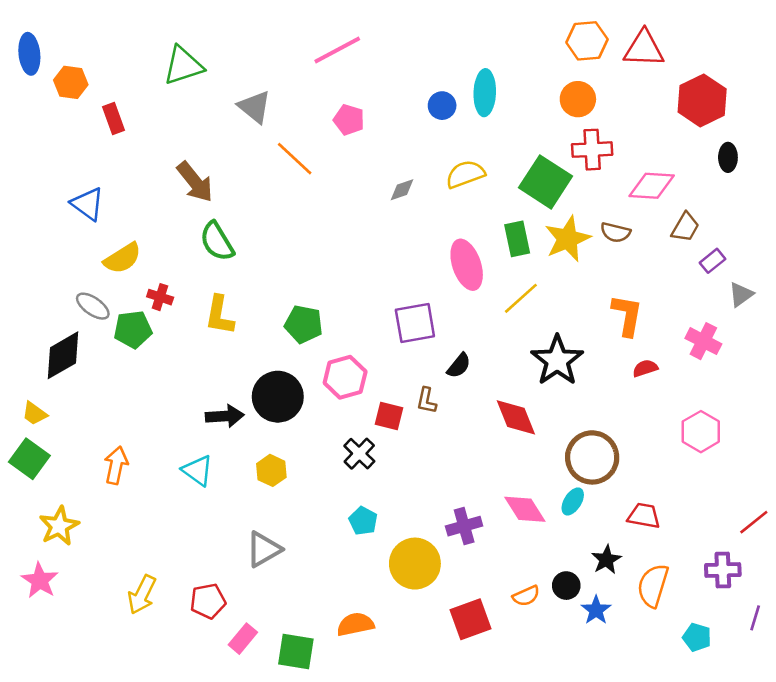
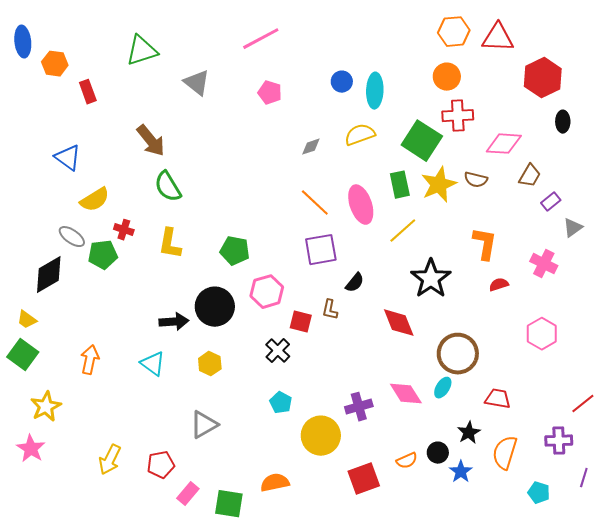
cyan ellipse: (485, 93) -> (375, 91), moved
orange line: (295, 159) -> (315, 203), moved

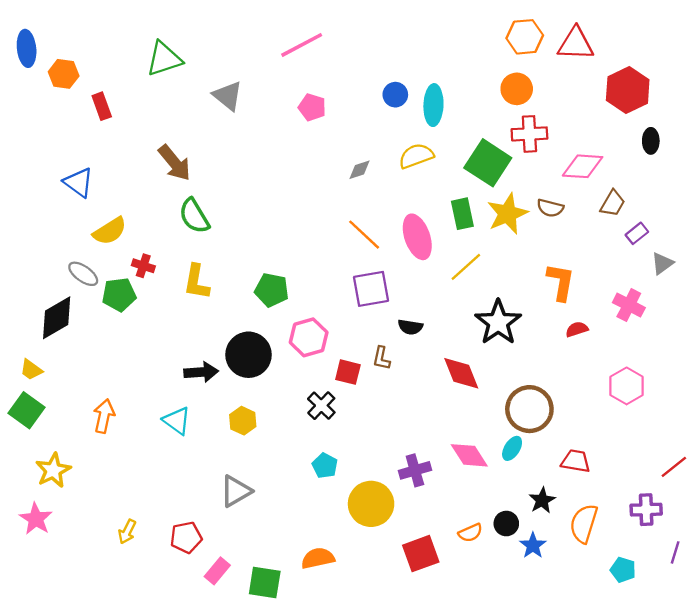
black semicircle: (355, 283) -> (410, 327), turned 60
yellow arrow: (110, 460) -> (127, 532), size x0.7

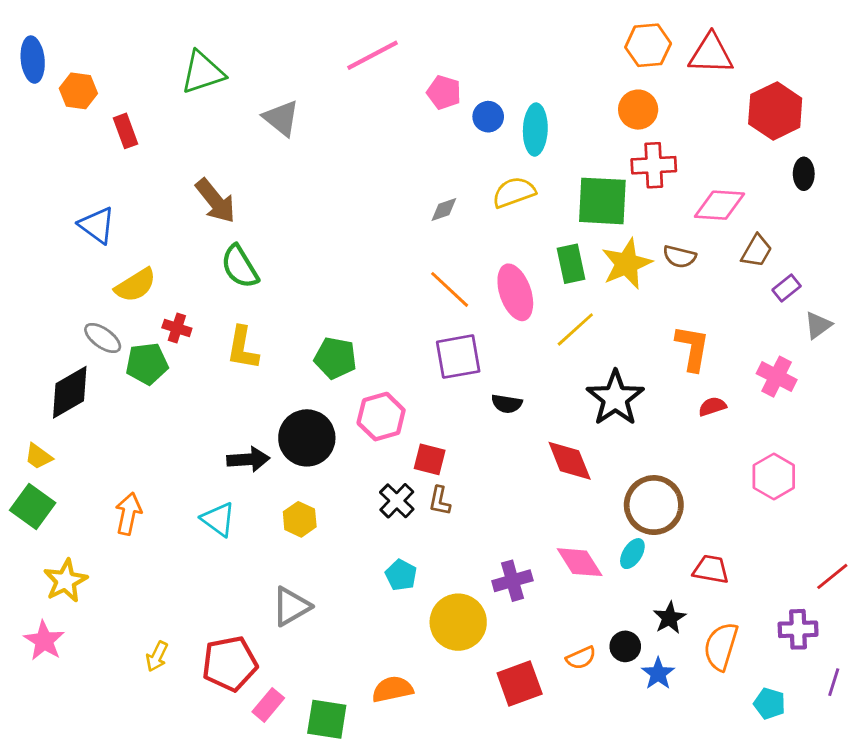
pink pentagon: (312, 107) -> (444, 92), moved
green square: (488, 163) -> (602, 201), turned -30
brown L-shape: (381, 358) -> (440, 501), moved
red pentagon: (186, 537) -> (230, 664), size x1.4

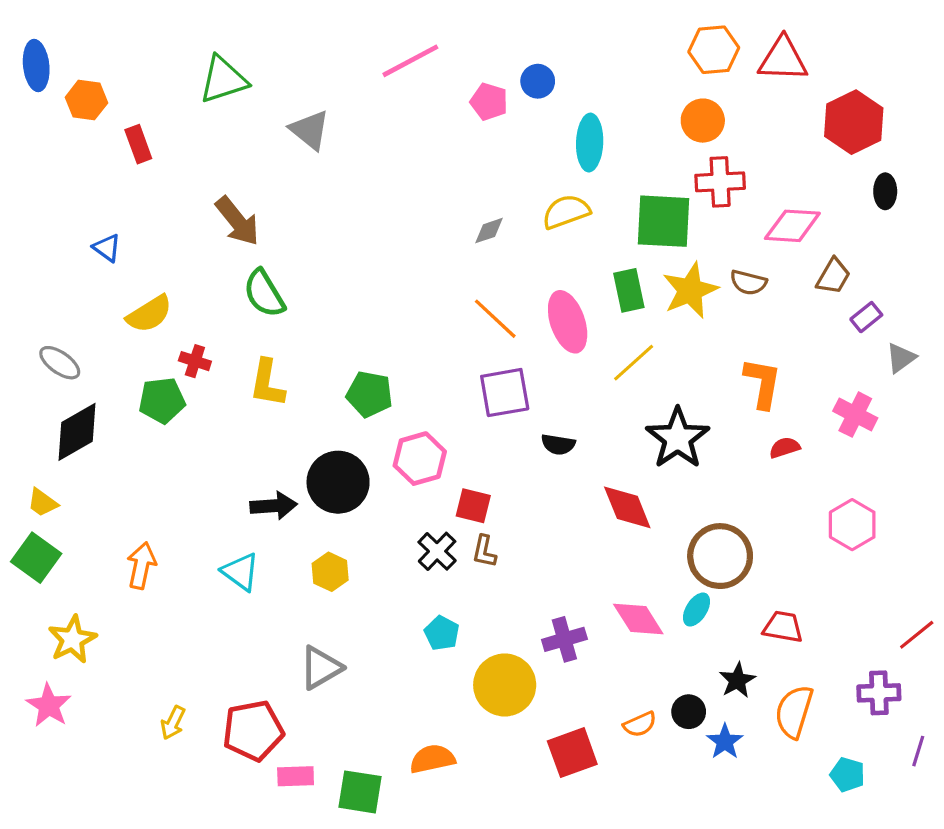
blue circle: (488, 117) -> (538, 81), moved
blue triangle: (97, 225) -> (107, 248), size x0.7
gray ellipse: (103, 338) -> (60, 363), moved
pink rectangle: (268, 705) -> (296, 776), turned 48

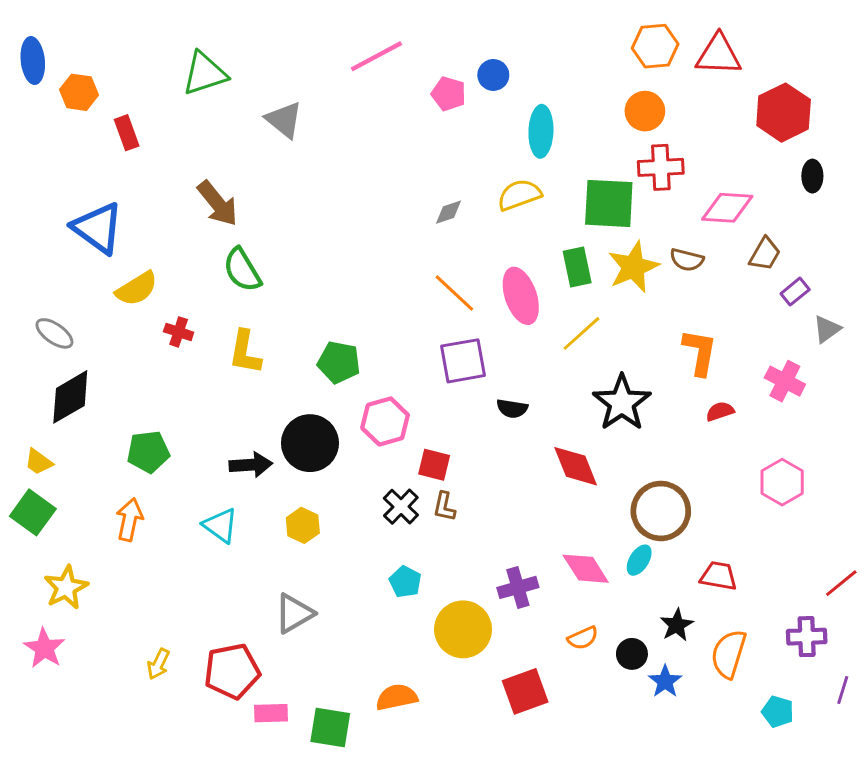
blue triangle: (107, 248) -> (98, 228), size x2.0
green pentagon: (162, 400) -> (148, 452), moved
orange semicircle: (640, 724) -> (583, 638), moved

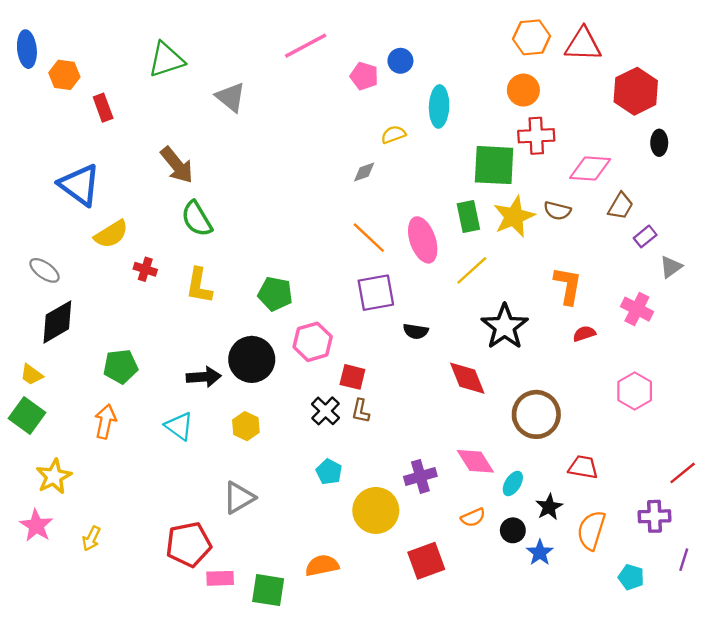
yellow semicircle: (519, 195) -> (393, 135), moved, size x0.7
cyan ellipse: (639, 560) -> (513, 483), moved
yellow arrow: (158, 664) -> (91, 539), moved

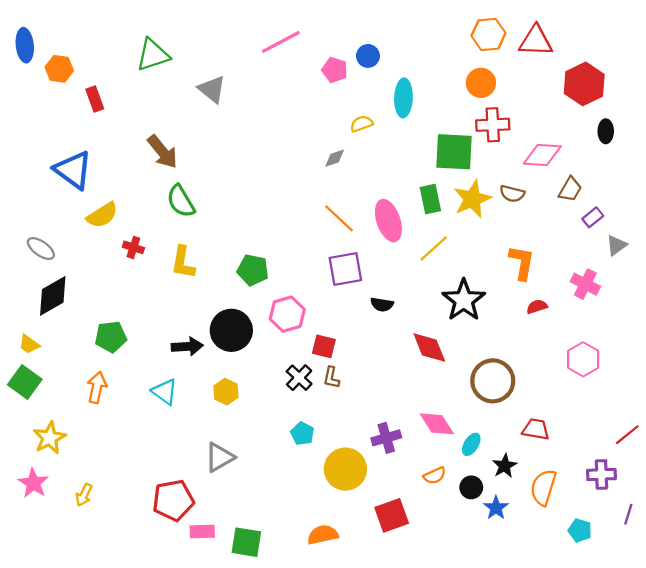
orange semicircle: (322, 565) -> (323, 535), moved

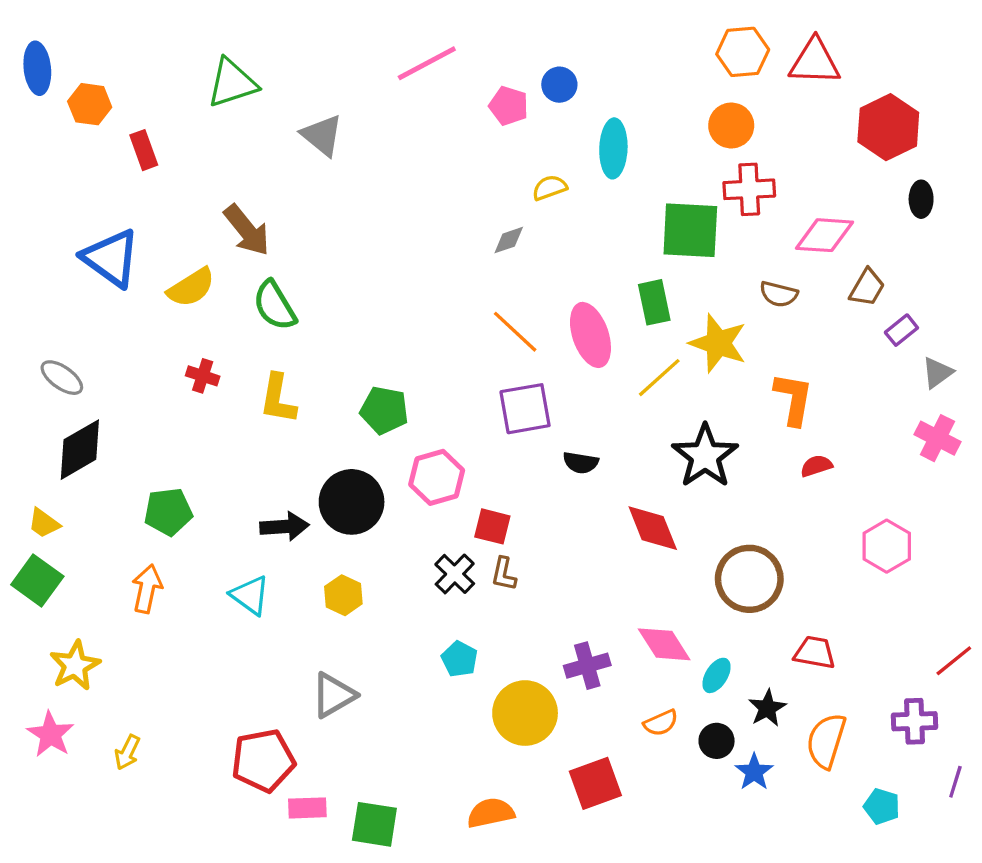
yellow star: (472, 199) -> (718, 343), moved, turned -30
yellow semicircle: (102, 215) -> (191, 288), moved
pink cross: (585, 284) -> (937, 438), moved

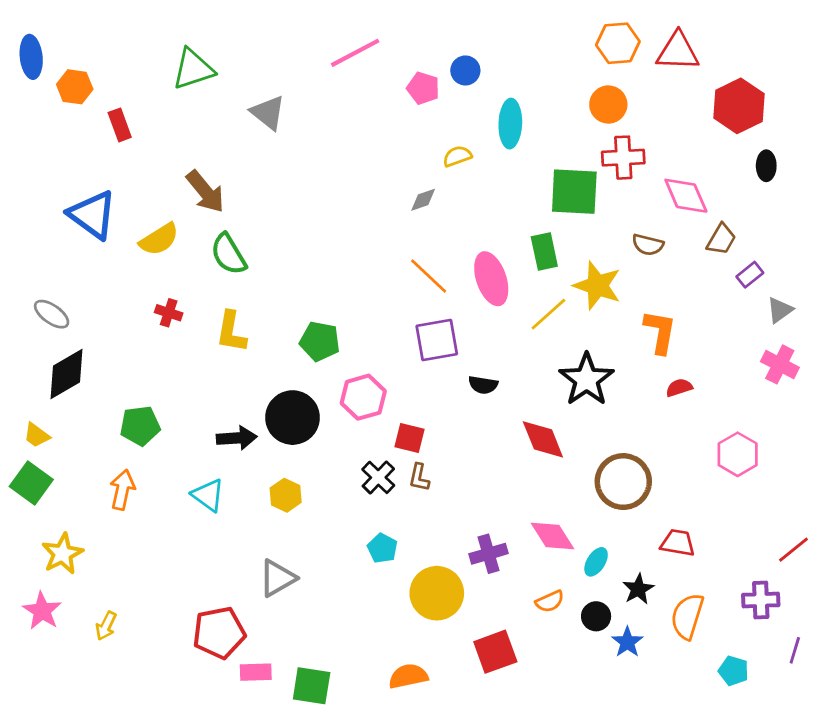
pink diamond: (825, 235) -> (686, 196), turned 63

